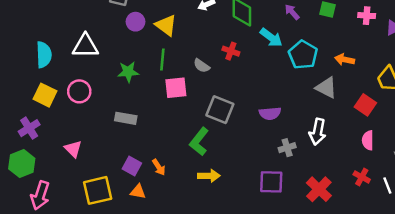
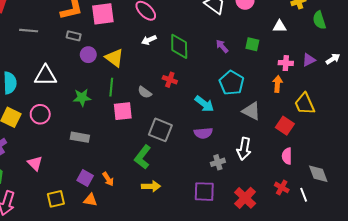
pink cross: (367, 16) -> (286, 63), moved
cyan arrow: (271, 38) -> (204, 104), moved
orange arrow: (345, 60) -> (277, 84), moved, turned 84
yellow square: (98, 190) -> (56, 199), size x0.7

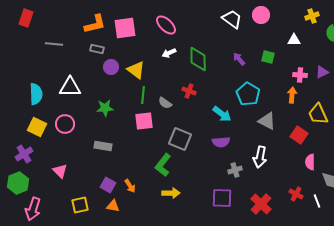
green line: (111, 87) -> (143, 95), moved
pink semicircle: (287, 156) -> (310, 162), moved

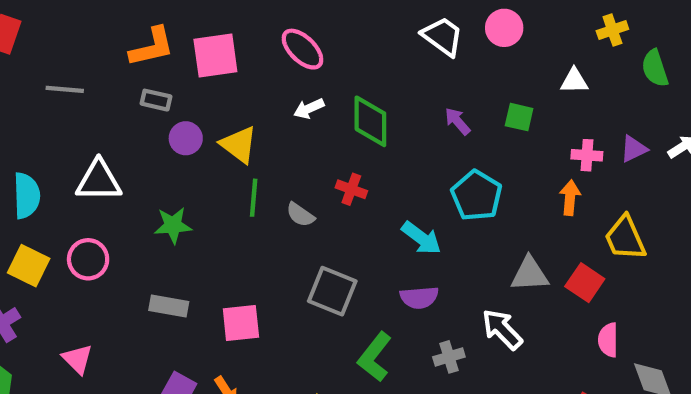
pink square: (144, 121) -> (241, 323), moved
gray triangle: (267, 121) -> (530, 274), moved, turned -30
white arrow: (260, 157) -> (502, 329), turned 125
green L-shape: (163, 165) -> (375, 357), moved

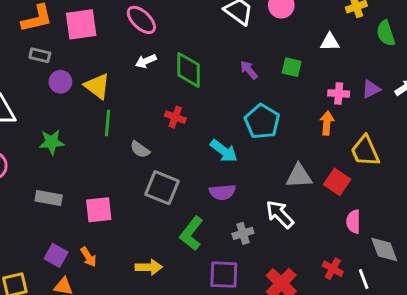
gray semicircle: (300, 215) -> (140, 149), moved

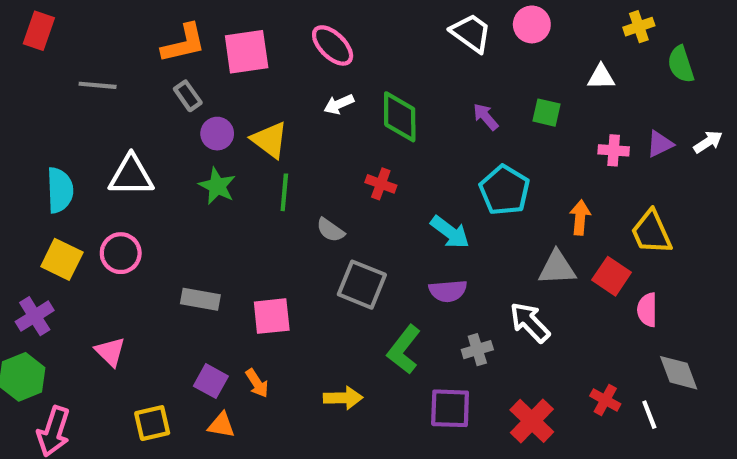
gray rectangle: (40, 55) -> (188, 96), turned 42
orange arrow: (327, 123) -> (580, 217), moved
green star: (52, 142) -> (217, 186), moved, turned 30
pink semicircle: (353, 222) -> (647, 310), moved

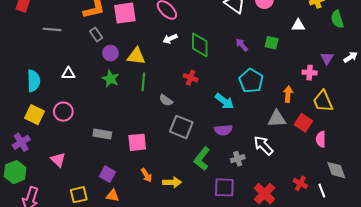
yellow triangle: (270, 140) -> (136, 56), turned -30
purple triangle: (660, 144) -> (327, 58), turned -32
pink cross: (614, 150) -> (310, 73), moved
white triangle: (131, 176) -> (68, 74), size x0.6
orange arrow: (257, 383) -> (146, 175), moved

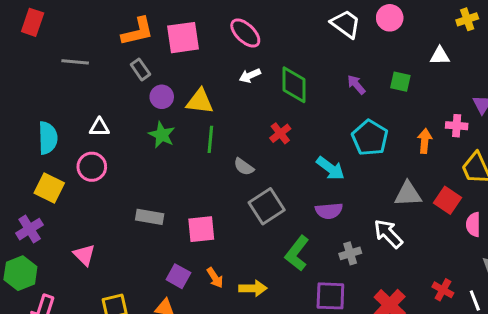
red cross: (191, 78) -> (280, 133), turned 32
orange arrow: (288, 94) -> (425, 141), moved
pink circle: (63, 112) -> (92, 167), moved
gray square: (181, 127) -> (267, 206), turned 35
purple square: (107, 174) -> (178, 276), moved

